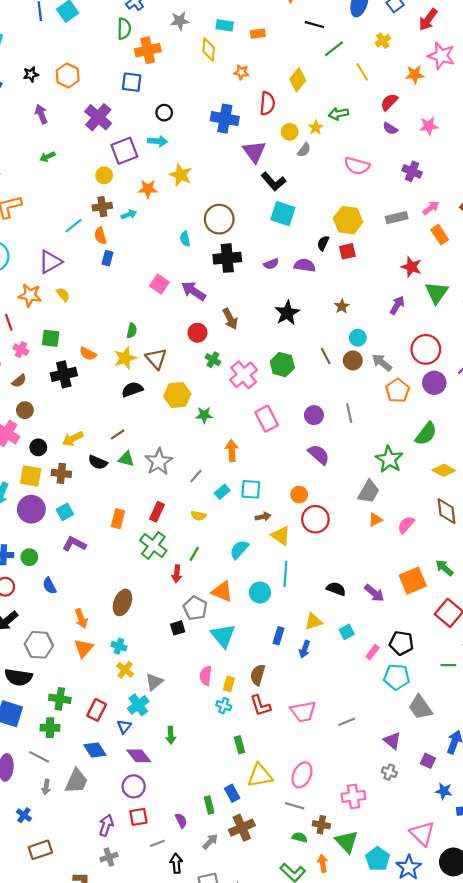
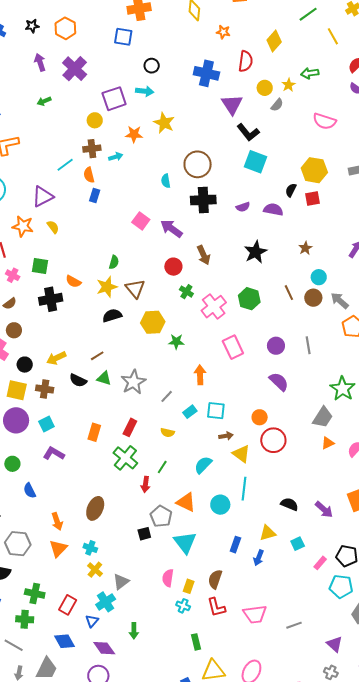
purple cross: (98, 117) -> (75, 69), moved

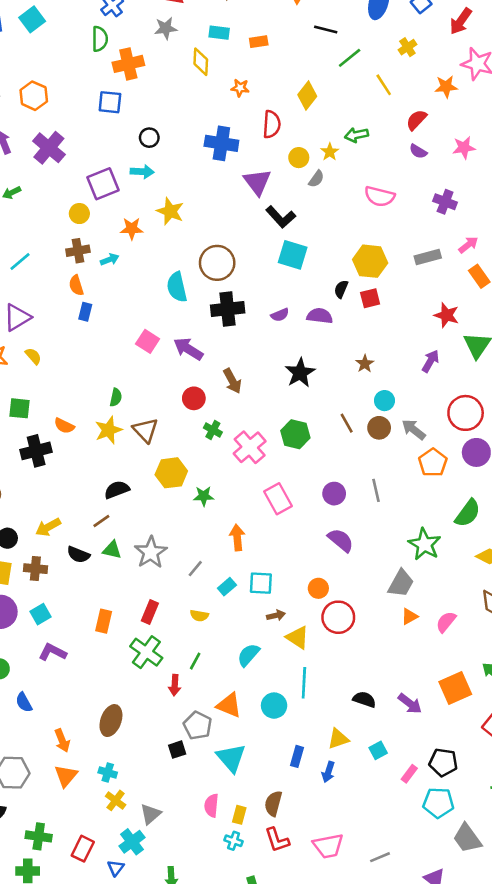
cyan line: (65, 165) -> (20, 262), moved
cyan semicircle: (166, 181) -> (177, 287), size x1.6
black semicircle: (112, 316) -> (117, 490), moved

